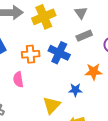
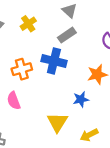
yellow cross: (44, 17) -> (28, 24), size x0.6
gray rectangle: (84, 36) -> (67, 35), moved

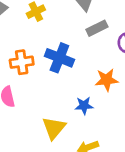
gray rectangle: (67, 35) -> (97, 28), moved

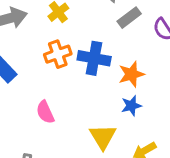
orange cross: (22, 62) -> (58, 54), moved
orange star: (107, 80) -> (131, 74), moved

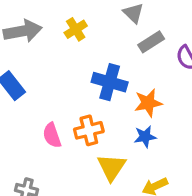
orange cross: (58, 54) -> (89, 130), moved

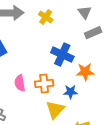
yellow cross: (76, 29) -> (46, 17), turned -32
blue star: (145, 137) -> (70, 92), moved

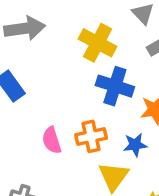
yellow cross: (46, 17) -> (98, 43), moved, size x1.5

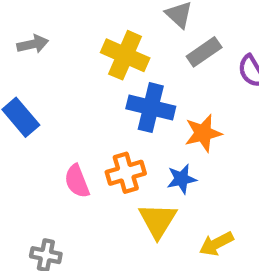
gray arrow: (25, 28) -> (33, 44), size x0.6

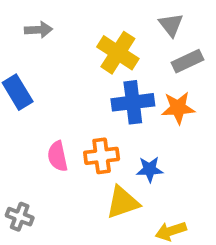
blue cross: (151, 108) -> (133, 102), turned -30
orange star: (203, 133) -> (178, 108), moved
yellow triangle: (158, 221) -> (123, 202), turned 30

